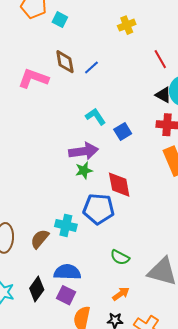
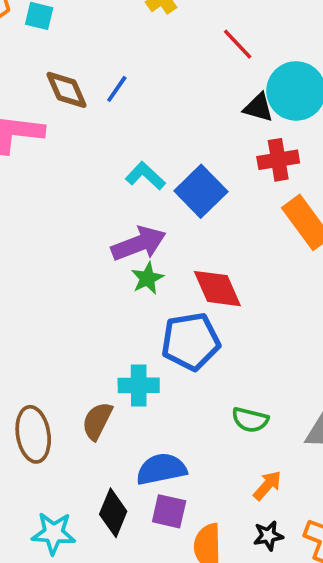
blue square: (123, 132) -> (201, 191), size x1.5

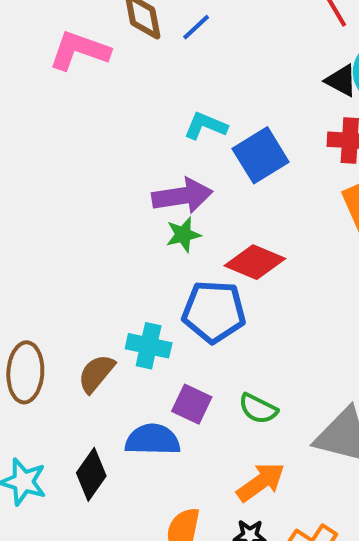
cyan L-shape: (145, 176) -> (206, 126), turned -33
red diamond: (217, 289) -> (255, 262), turned -56
orange arrow: (267, 485) -> (261, 482), size x1.4
purple square: (169, 511) -> (192, 404), moved

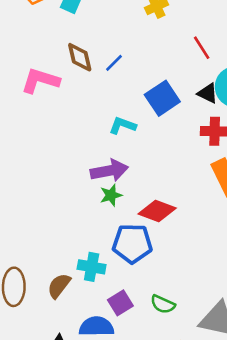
blue square: (261, 155) -> (162, 98), moved
purple square: (192, 404) -> (120, 303), turned 35

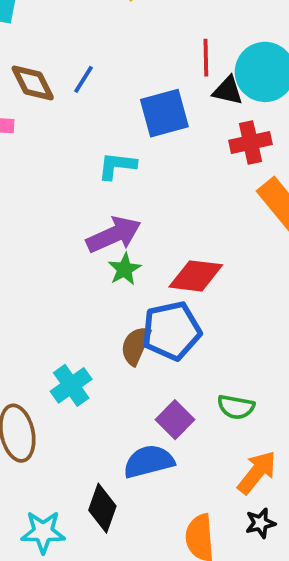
red line: (202, 48) -> (206, 58), moved, turned 45
blue square: (162, 98) -> (164, 113), turned 32
cyan cross: (92, 267) -> (71, 385), moved, turned -32
brown semicircle: (59, 286) -> (136, 346), moved

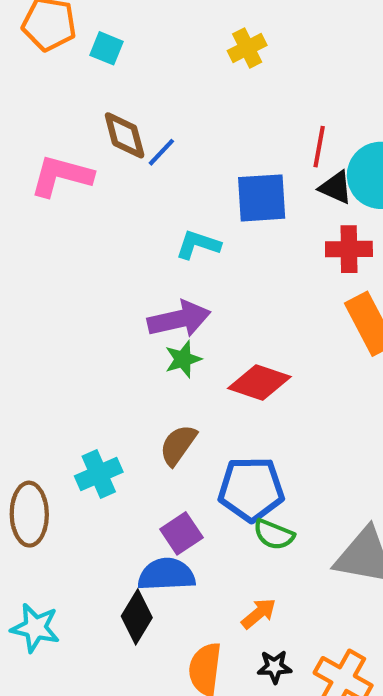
blue line: (84, 79) -> (161, 152), moved
blue pentagon: (172, 331) -> (251, 489), moved
purple square: (175, 420) -> (181, 533), moved
orange arrow: (257, 472) -> (259, 613), moved, size x0.7
black diamond: (102, 508) -> (137, 617), moved

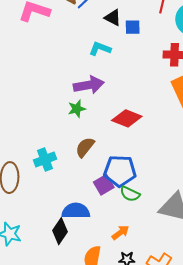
black triangle: (336, 187) -> (113, 18), moved
blue square: (262, 198) -> (133, 27), size x0.6
green star: (183, 359) -> (77, 109), moved
purple square: (181, 533) -> (104, 185), moved

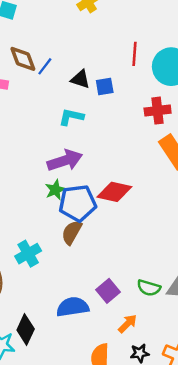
blue pentagon: (120, 171) -> (78, 203), moved
purple square: (104, 185) -> (108, 291), moved
green semicircle: (130, 194) -> (149, 288), moved
black diamond: (60, 231) -> (26, 329), moved

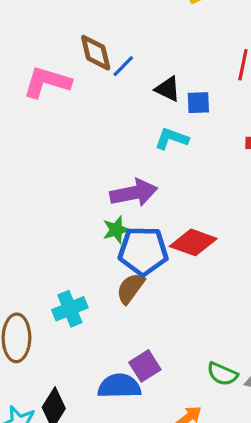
cyan L-shape: (71, 117) -> (172, 139), moved
purple square: (108, 291) -> (145, 366), moved

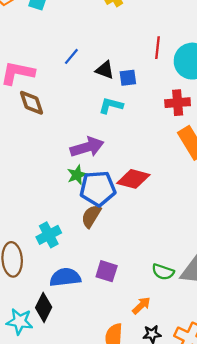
brown diamond: (96, 53) -> (31, 103), moved
purple square: (145, 366) -> (107, 271), turned -35
blue semicircle: (119, 386) -> (65, 277), moved

